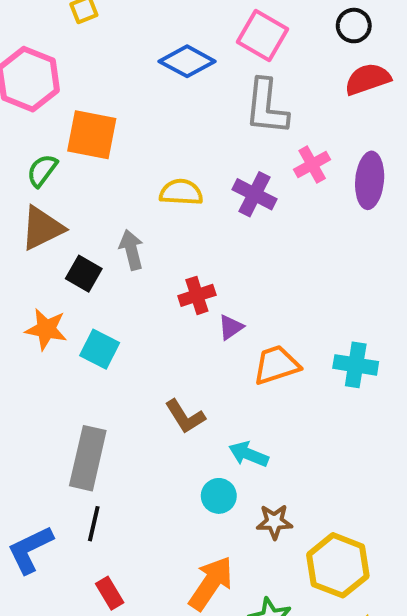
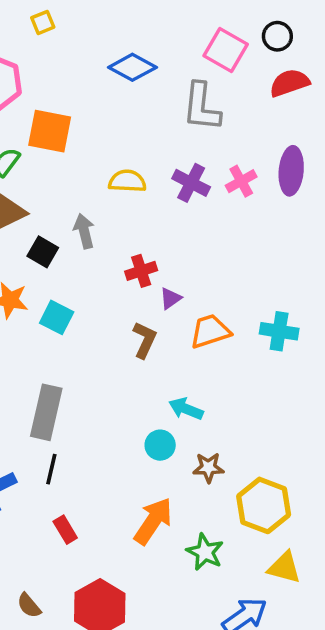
pink square: (262, 35) -> (226, 50), moved
pink cross: (312, 164) -> (241, 181), moved
brown L-shape: (185, 417) -> (145, 340), moved, turned -123

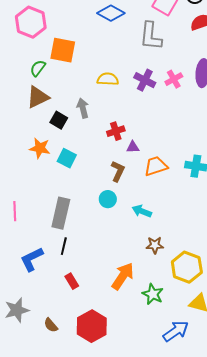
purple triangle: (170, 298) -> (133, 147), turned 32
cyan circle: (160, 445) -> (108, 199), moved

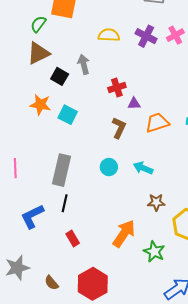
cyan circle: (108, 199) -> (109, 167), moved

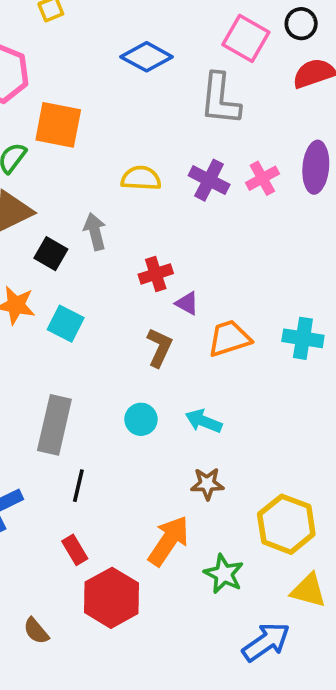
purple triangle: (134, 104) -> (187, 303), turned 32
brown star: (156, 202) -> (207, 484), moved
black line: (65, 203) -> (78, 486), moved
red hexagon: (93, 284) -> (112, 598), moved

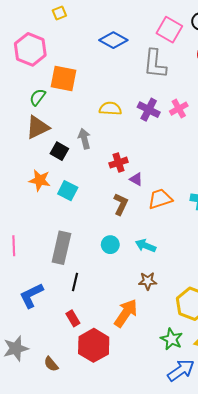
green star: (224, 574) -> (172, 339), moved

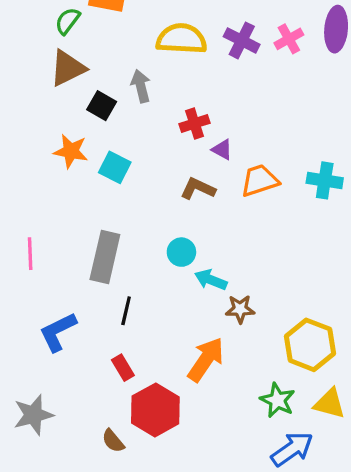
yellow semicircle: (110, 109) -> (181, 39), size x1.4
brown L-shape: (121, 204) -> (198, 189), turned -90
cyan arrow: (146, 246) -> (211, 280), moved
brown semicircle: (51, 364) -> (113, 441), moved

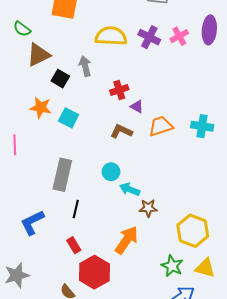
green semicircle: (68, 21) -> (22, 29), moved, turned -90
pink line: (30, 254) -> (15, 145), moved

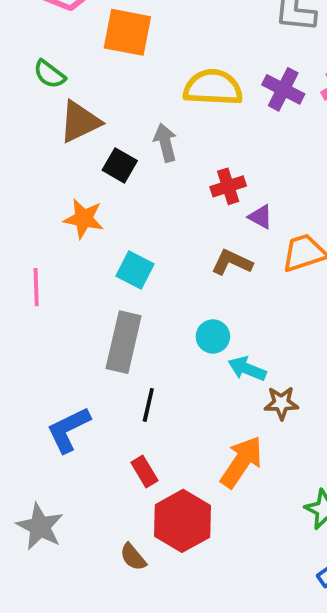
cyan square: (69, 118) -> (135, 270), moved
gray star: (17, 275) -> (40, 527), turned -30

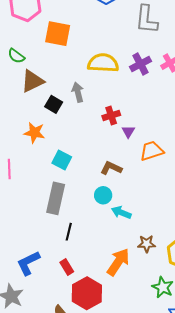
purple cross: (283, 89) -> (140, 64), turned 35
purple triangle: (260, 217) -> (128, 132), turned 32
brown L-shape: (232, 262) -> (111, 168), moved
brown star: (281, 403) -> (147, 244), moved
blue L-shape: (68, 430) -> (28, 263), moved

